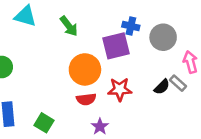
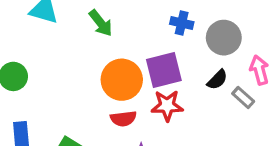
purple square: (116, 46) -> (164, 70), moved
black semicircle: (162, 87) -> (217, 80), moved

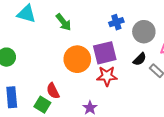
blue cross: (182, 23) -> (116, 22), turned -32
red semicircle: (123, 119) -> (53, 91), moved, turned 70

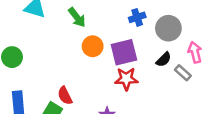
orange circle: (77, 59) -> (93, 46), moved, size x0.7

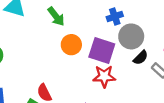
gray circle: (168, 28) -> (131, 36), moved
purple square: (124, 52) -> (102, 51), turned 32

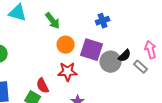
gray circle: (131, 36) -> (111, 62), moved
red star: (104, 76) -> (68, 72), moved

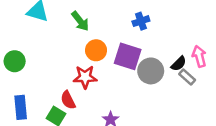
black semicircle: (125, 56) -> (179, 64), moved
red star: (68, 72) -> (85, 77), moved

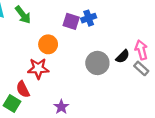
green arrow: (80, 21) -> (23, 15), moved
purple square: (128, 56) -> (71, 21), moved, size x0.7
gray rectangle: (187, 77) -> (141, 68), moved

